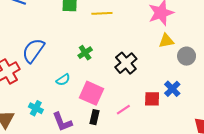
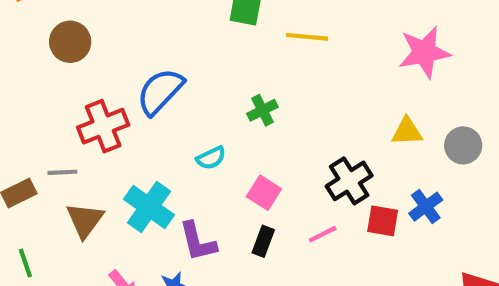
yellow triangle: (166, 41) -> (407, 132), moved
black cross: (126, 63) -> (349, 181), moved
pink square: (92, 93) -> (264, 193), size x0.7
cyan cross: (36, 108) -> (149, 207), size x1.6

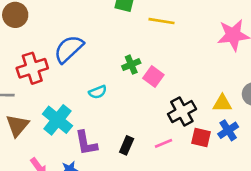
yellow triangle: (407, 132) -> (222, 103), moved
pink square: (264, 193) -> (153, 76), moved

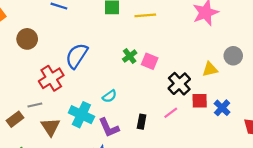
cyan semicircle: (98, 92) -> (109, 96), moved
blue cross: (228, 130) -> (222, 108), moved

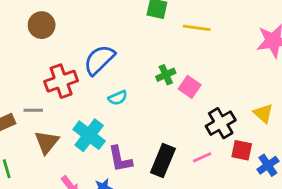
yellow triangle: (210, 69) -> (263, 113), turned 42
cyan semicircle: (109, 96) -> (118, 98), moved
black rectangle: (142, 122) -> (163, 160), size x1.6

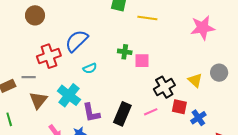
green cross: (166, 75) -> (125, 52), turned 32
pink square: (190, 87) -> (142, 61), turned -35

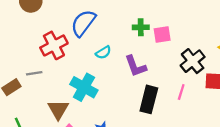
brown triangle: (38, 100) -> (58, 110), moved
pink line: (151, 112) -> (181, 92), turned -40
purple L-shape: (91, 113) -> (136, 66), moved

